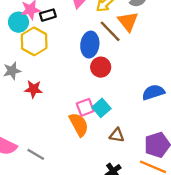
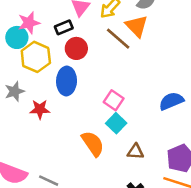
black rectangle: (48, 15) -> (64, 27), moved
blue ellipse: (90, 45) -> (67, 81), moved
red circle: (101, 67) -> (76, 48), moved
pink square: (85, 107) -> (114, 100), moved, turned -30

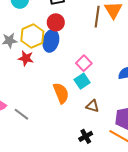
brown line: (118, 39) -> (97, 17), turned 45
red circle: (76, 48) -> (56, 22), moved
yellow hexagon: (36, 57) -> (32, 36), moved

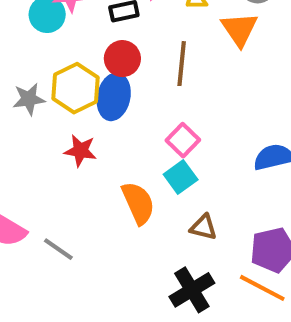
brown line: (97, 17) -> (182, 64), moved
red star: (26, 58) -> (80, 151), moved
black cross: (86, 136) -> (192, 290), size x1.5

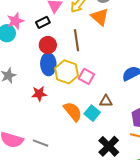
yellow hexagon: (76, 88) -> (67, 72), moved
cyan square: (181, 177) -> (92, 113), moved
brown triangle: (203, 227) -> (106, 101), moved

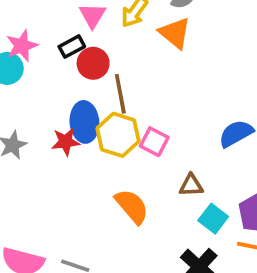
brown line: (77, 40) -> (120, 94), moved
red circle: (48, 45) -> (93, 63), moved
red star: (39, 94) -> (66, 142), moved
cyan square: (92, 113) -> (213, 219), moved

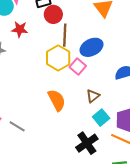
blue ellipse: (84, 122) -> (92, 47), moved, turned 55
red star: (66, 142) -> (20, 29), moved
brown triangle: (191, 185) -> (93, 96), turned -48

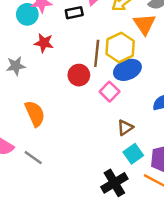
red circle: (53, 14) -> (79, 75), moved
yellow hexagon: (58, 58) -> (120, 47), moved
orange semicircle: (57, 100) -> (35, 114), moved

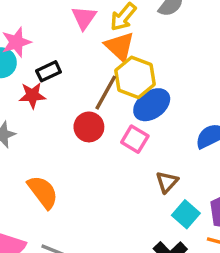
black rectangle: (74, 13) -> (49, 71), moved
orange triangle: (145, 24) -> (120, 46), moved
brown line: (97, 53) -> (106, 93), turned 36

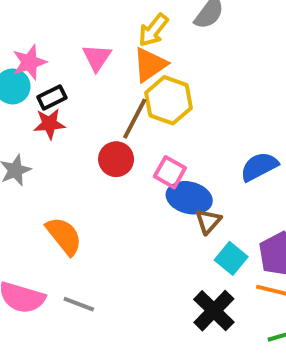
pink triangle: (84, 18) -> (97, 58), moved
orange triangle: (120, 46) -> (150, 65), turned 44
black rectangle: (49, 71) -> (52, 97), moved
blue ellipse: (152, 105) -> (189, 198), moved, turned 51

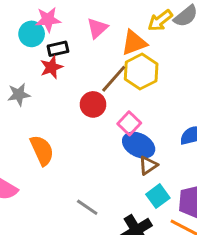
yellow arrow: (153, 30) -> (160, 21), moved
red star: (49, 124) -> (51, 67), turned -30
gray line: (79, 304) -> (87, 207), moved

